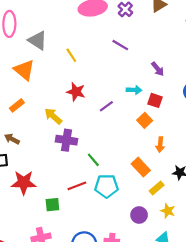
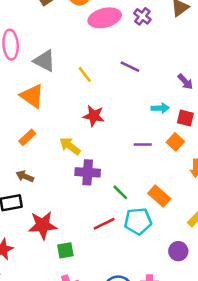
purple line: (120, 45) -> (130, 67), moved
purple line: (106, 106) -> (143, 145), moved, turned 40
orange rectangle: (141, 167) -> (159, 196), moved
green square: (52, 205) -> (65, 250), moved

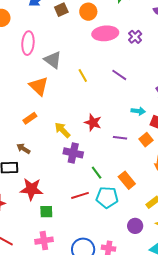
red star: (94, 116) -> (93, 123), moved

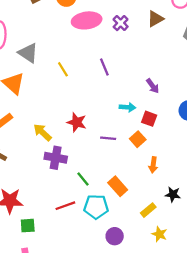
purple line: (119, 75) -> (104, 67), turned 35
purple circle: (135, 226) -> (115, 236), moved

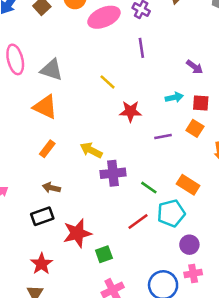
purple line: (104, 67) -> (141, 48), moved, turned 30
yellow line: (63, 69) -> (107, 82), moved
red star: (77, 122) -> (131, 111), moved
purple circle: (115, 236) -> (189, 245), moved

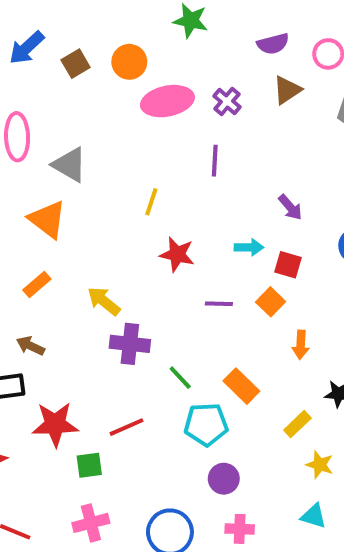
yellow line: (107, 82) -> (151, 202), turned 54
red line: (138, 222) -> (127, 427), moved
pink cross: (193, 273) -> (240, 529), moved

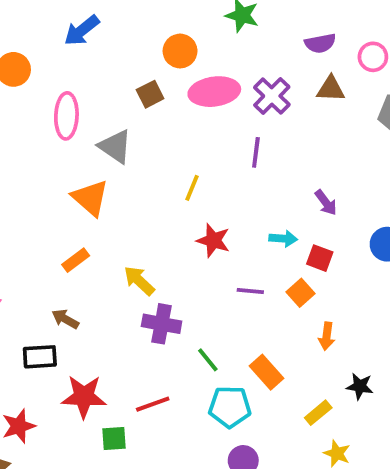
brown square: (76, 64) -> (150, 94), moved
brown triangle: (287, 90) -> (331, 89), turned 32
purple cross: (227, 101) -> (272, 96), size x1.4

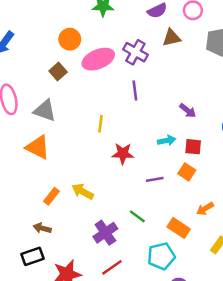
orange rectangle: (76, 260) -> (51, 196), moved
purple cross: (162, 324) -> (105, 233), moved, turned -30
orange arrow: (327, 336) -> (205, 209), moved, turned 66
green line: (208, 360) -> (137, 216), moved

